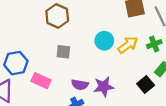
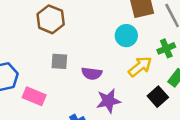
cyan circle: (104, 41) -> (126, 36), moved
yellow arrow: (128, 45) -> (140, 67), moved
purple semicircle: (80, 85) -> (92, 73), moved

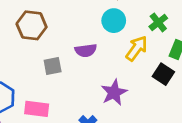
purple semicircle: (92, 73) -> (86, 50), moved

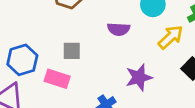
gray square: (53, 66) -> (72, 51), moved

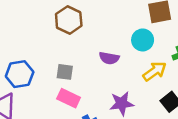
pink rectangle: (57, 79) -> (69, 98), moved

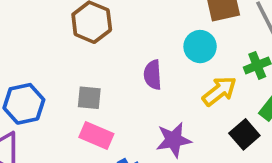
purple semicircle: (109, 58) -> (153, 75), turned 78

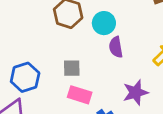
cyan circle: (200, 47) -> (104, 23), moved

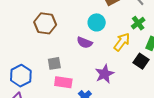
cyan circle: (104, 23) -> (97, 22), moved
purple semicircle: (116, 47) -> (85, 43), turned -49

